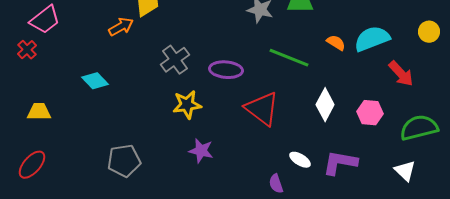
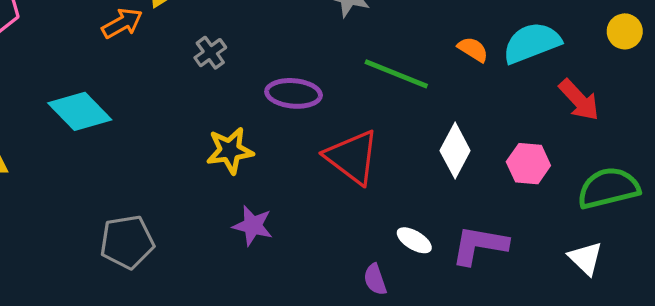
gray cross: (175, 60) -> (210, 53), moved, size x0.7
cyan diamond: (95, 81) -> (80, 111), size x1.4

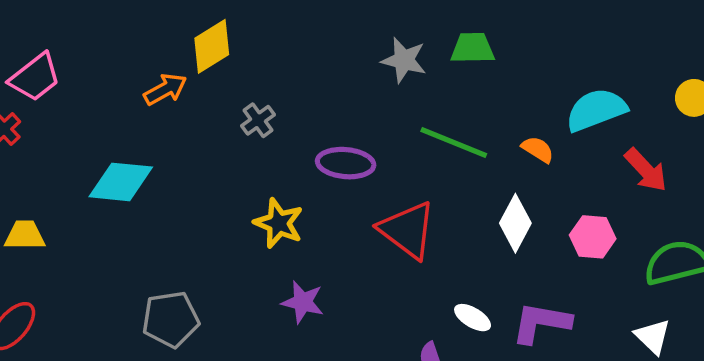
orange semicircle: (473, 49) -> (538, 149), moved
cyan diamond: (80, 111) -> (121, 182), turned -40
yellow star: (230, 151) -> (279, 223), turned 30

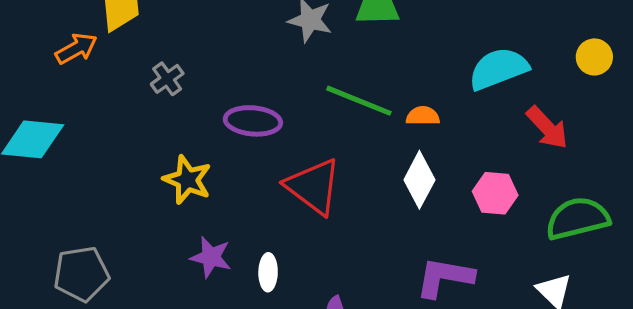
orange semicircle: (538, 149) -> (423, 116), moved, turned -32
white ellipse: (473, 318) -> (268, 272), moved, turned 60

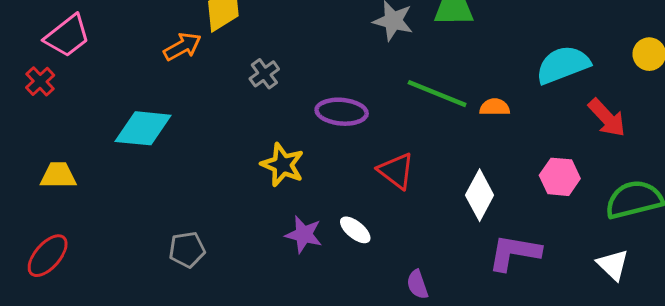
white diamond: (419, 180) -> (480, 195), moved
red triangle: (313, 186) -> (396, 171), size x0.7
white ellipse: (268, 272) -> (355, 230), moved, turned -52
gray pentagon: (81, 274) -> (187, 250), size x0.7

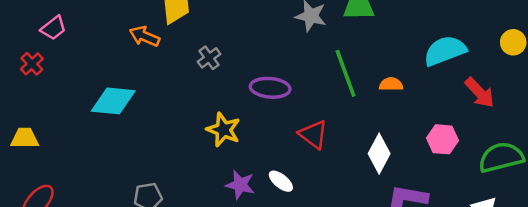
pink trapezoid: (67, 36) -> (53, 28), size x0.7
orange arrow: (182, 47) -> (144, 36), turned -128
green line: (437, 94) -> (346, 73), turned 48
yellow trapezoid: (58, 175) -> (25, 138), moved

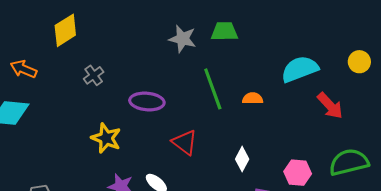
orange arrow: (144, 36) -> (23, 69), moved
pink hexagon: (443, 139) -> (298, 173), moved
white diamond: (379, 154) -> (242, 159), size x0.7

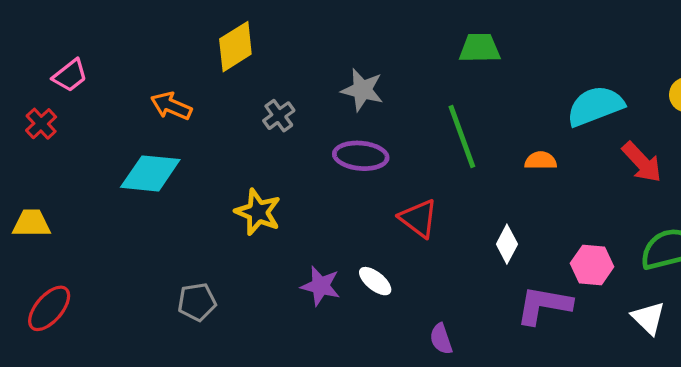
gray star: (183, 39) -> (362, 90), moved
orange semicircle: (253, 98) -> (541, 161), moved
yellow star: (106, 138) -> (258, 212), moved

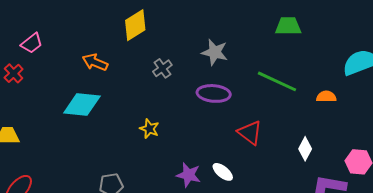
green line: (462, 136) -> (277, 81), turned -45
yellow star: (258, 212) -> (149, 129), size x0.7

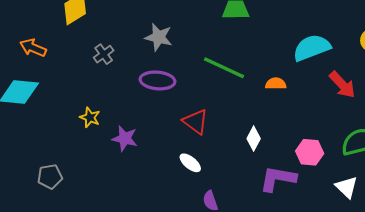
white ellipse: (223, 172) -> (190, 163), moved
purple star: (189, 175) -> (125, 139), moved

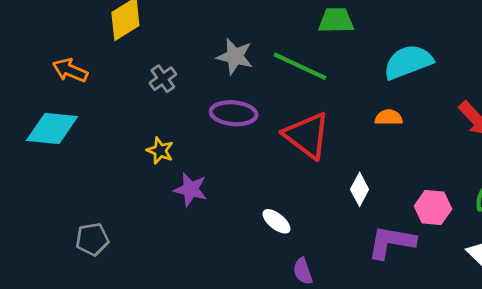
cyan semicircle: (312, 48) -> (408, 62), moved
green line: (224, 68) -> (300, 66), moved
yellow star: (90, 117) -> (160, 151), moved
red triangle: (196, 122) -> (307, 135), moved, size x1.4

